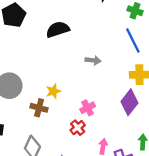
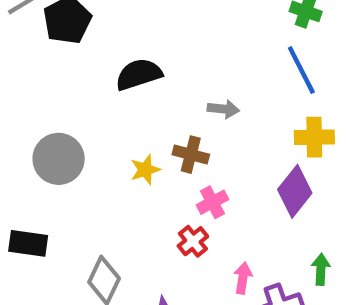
black semicircle: (58, 29) -> (139, 74), moved
brown cross: (39, 108) -> (191, 155), moved

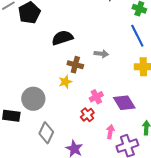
brown cross: (191, 155) -> (75, 65), moved
gray circle: (59, 159) -> (33, 99), moved
purple diamond: (295, 191) -> (124, 103), moved, turned -70

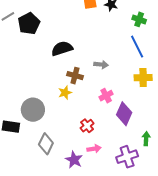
pink cross: (96, 97) -> (106, 96), moved
purple diamond: (124, 103) -> (124, 114), turned 55
pink arrow: (110, 132) -> (94, 149), moved, turned 72

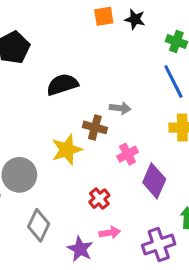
brown cross: (75, 76) -> (95, 127), moved
yellow star: (65, 93) -> (67, 150), size x1.5

